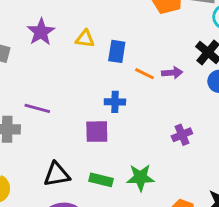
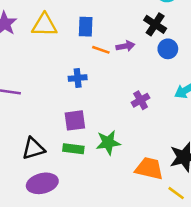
yellow triangle: (85, 39) -> (44, 25), size x1.5
blue rectangle: (117, 51) -> (86, 27), moved
purple square: (97, 132) -> (75, 120), moved

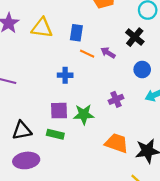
purple arrow: (125, 46) -> (108, 53), turned -144
blue circle: (168, 49) -> (142, 70), moved
green star: (108, 143) -> (84, 114), moved
orange trapezoid: (149, 168) -> (117, 143), moved

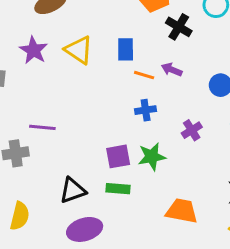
yellow triangle: (42, 28) -> (79, 50), turned 35
black cross: (135, 37) -> (179, 27), moved
blue cross: (65, 75) -> (146, 110), moved
orange trapezoid: (117, 143) -> (182, 211), moved

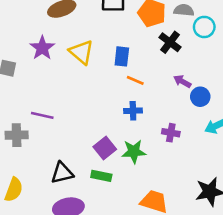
purple arrow: (172, 70) -> (182, 81), moved
purple cross: (192, 130) -> (171, 133), turned 36
purple square: (118, 156) -> (105, 148), turned -35

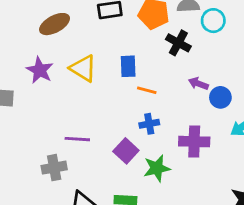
purple line: (42, 115) -> (77, 139), moved
purple cross: (171, 133) -> (194, 142), size x1.5
gray cross: (17, 135) -> (54, 168), moved
purple square: (105, 148) -> (126, 151), moved

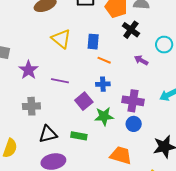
cyan circle: (213, 21) -> (164, 45), moved
purple star: (40, 70) -> (28, 70), moved
blue circle: (220, 97) -> (134, 124), moved
purple line: (77, 139) -> (60, 81), moved

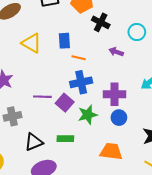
purple line: (60, 81) -> (42, 97), moved
blue cross: (103, 84) -> (81, 82), size x1.5

